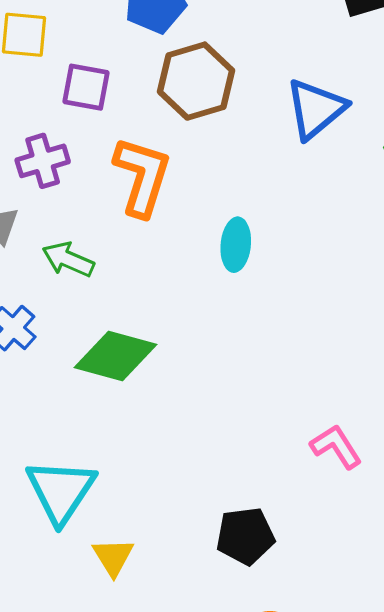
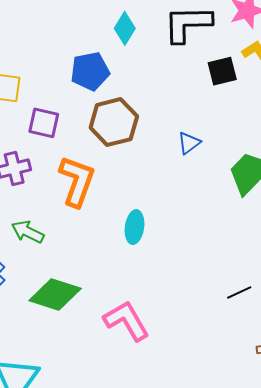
blue triangle: (316, 109) -> (189, 143), size x0.6
pink L-shape: (336, 447) -> (127, 321), moved, size x1.4

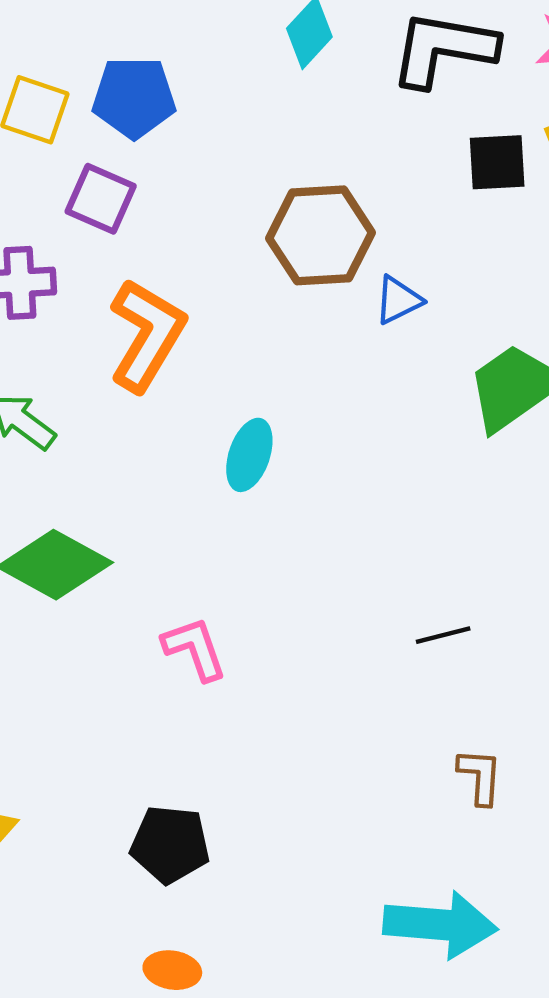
blue pentagon: (90, 71) -> (134, 97), moved
brown hexagon: (114, 122) -> (321, 235), moved
pink L-shape: (127, 321) -> (195, 649), size x0.7

